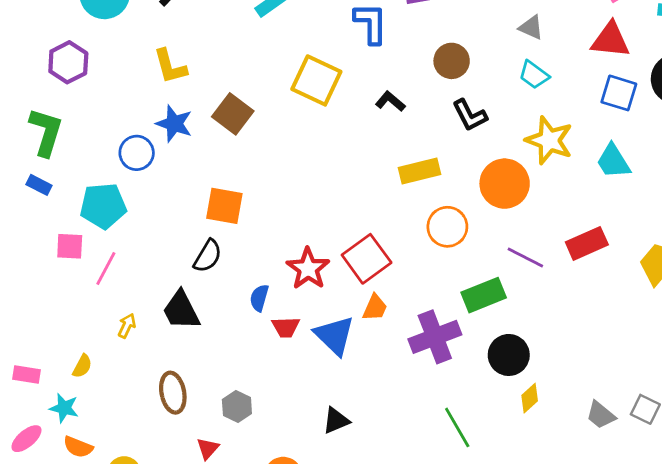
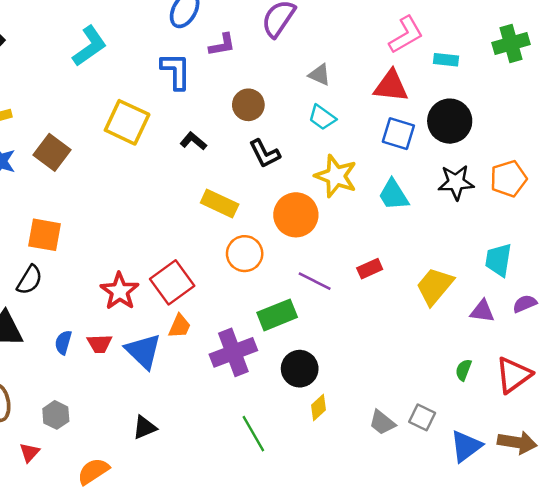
yellow rectangle: (420, 171) -> (220, 204), turned 39
red rectangle: (587, 243) -> (370, 269), size x0.7
blue semicircle: (259, 298) -> (63, 342), moved

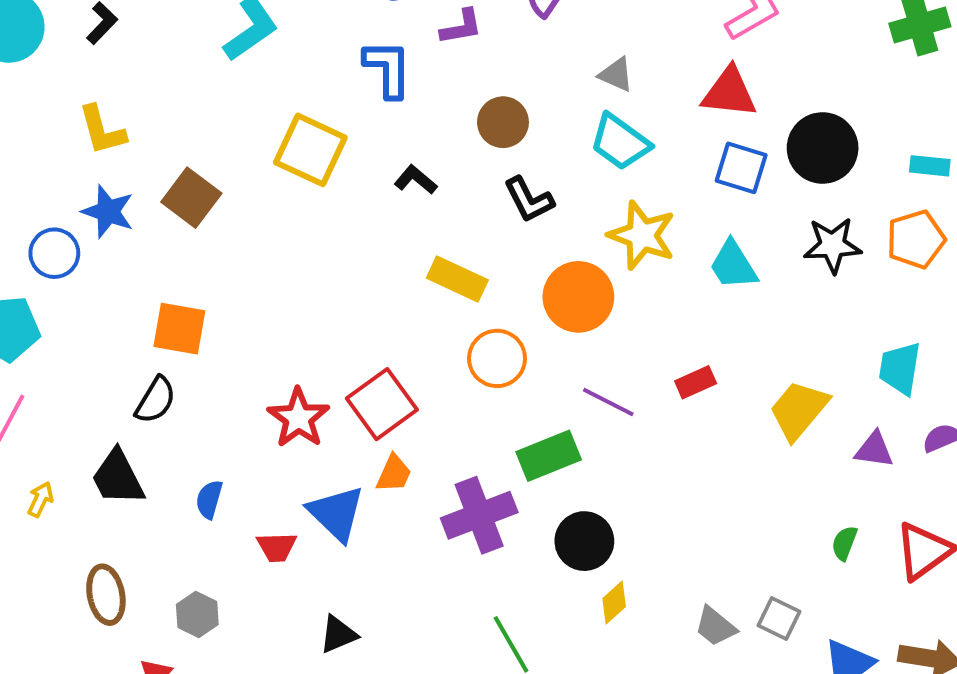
cyan rectangle: (446, 60) -> (930, 166), moved
cyan trapezoid: (322, 117) -> (620, 142), size x1.4
red trapezoid: (100, 344) -> (277, 547), moved

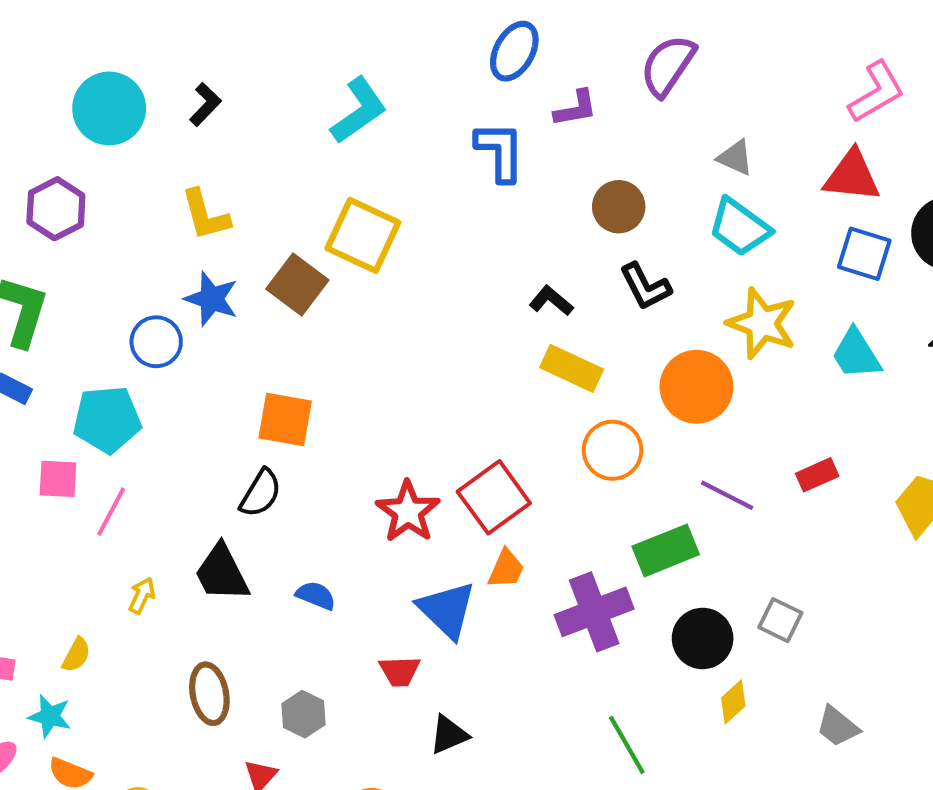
yellow square: (310, 150) -> (363, 235), moved
black L-shape: (416, 180) -> (551, 301), moved
blue semicircle: (209, 499) -> (316, 596), turned 96
red trapezoid: (277, 547) -> (400, 671), moved
gray square: (779, 618) -> (780, 620), moved

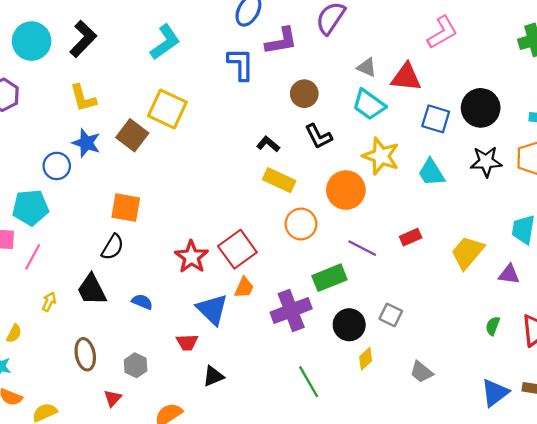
black L-shape: (205, 104) -> (83, 39), size x1.6
purple L-shape: (576, 108) -> (281, 41), size x1.4
red triangle: (852, 176) -> (406, 77), moved

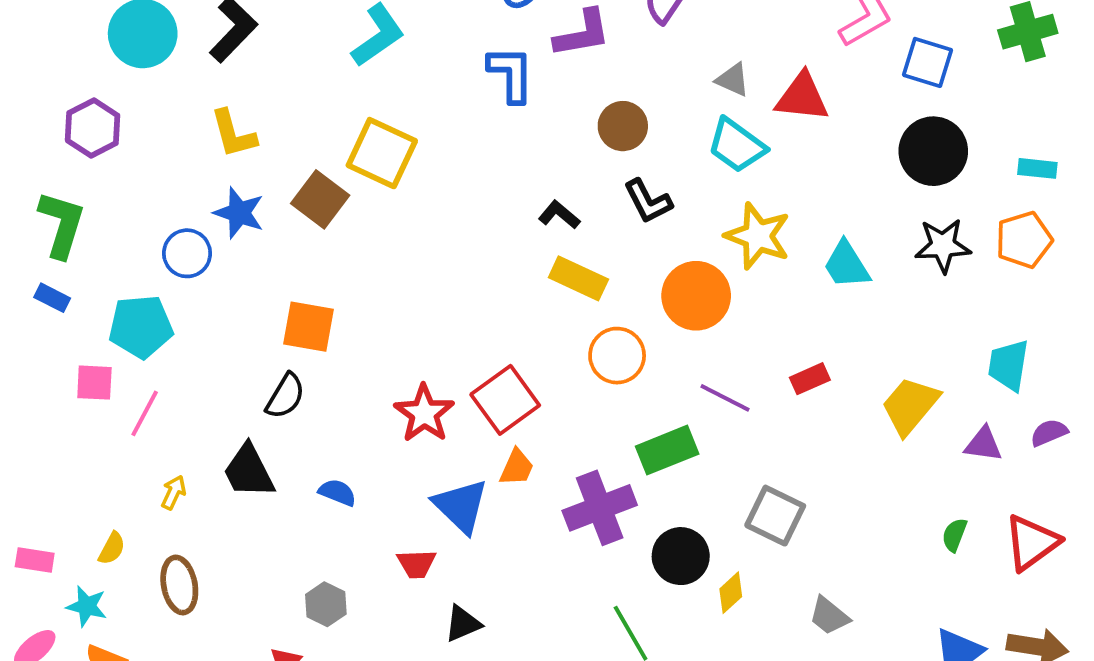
blue square: (436, 119) -> (927, 62), moved
gray square: (391, 315) -> (775, 516), size x1.4
black circle: (349, 325) -> (681, 556), moved
brown ellipse: (85, 354) -> (179, 585), moved

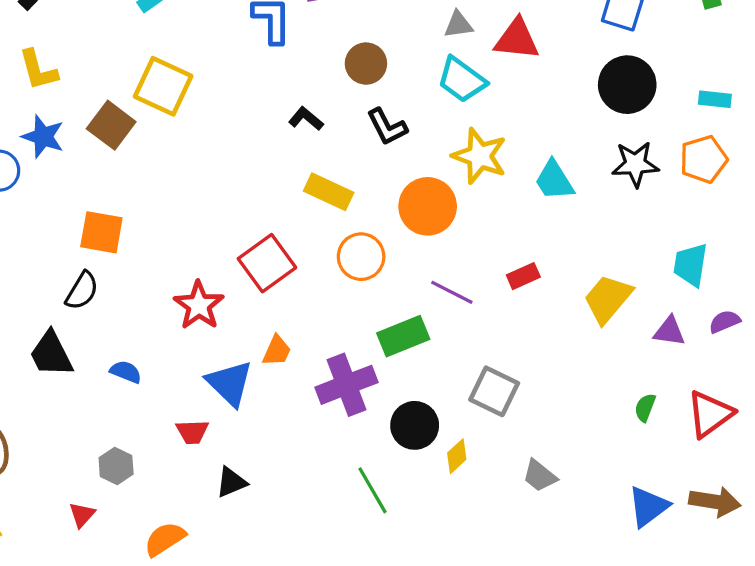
gray triangle: (733, 80) -> (458, 25), turned -32
black L-shape: (559, 215) -> (306, 119), moved
red square: (505, 400) -> (267, 263), moved

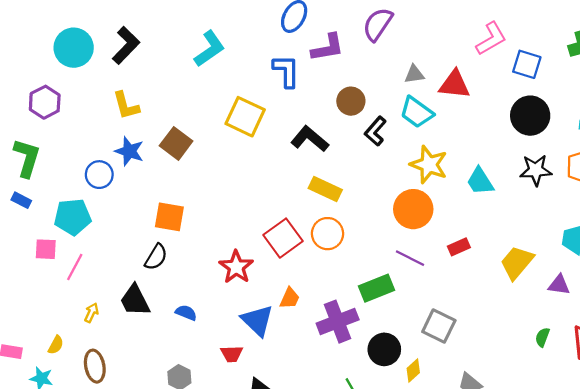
yellow square: (163, 86) -> (245, 117), moved
black L-shape: (306, 119) -> (310, 139), size x1.6
black L-shape: (387, 127) -> (375, 131), moved, turned 68
orange circle: (428, 206) -> (413, 209), moved
orange circle: (361, 257) -> (328, 234), moved

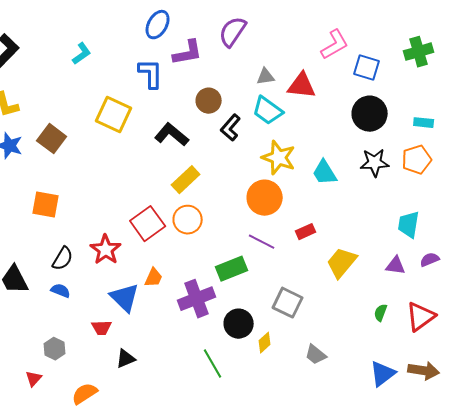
cyan L-shape: (209, 49) -> (82, 54), size x0.7
yellow rectangle: (325, 189) -> (186, 180), turned -68
black semicircle: (156, 257) -> (63, 259), moved
yellow trapezoid: (517, 263) -> (342, 263), moved

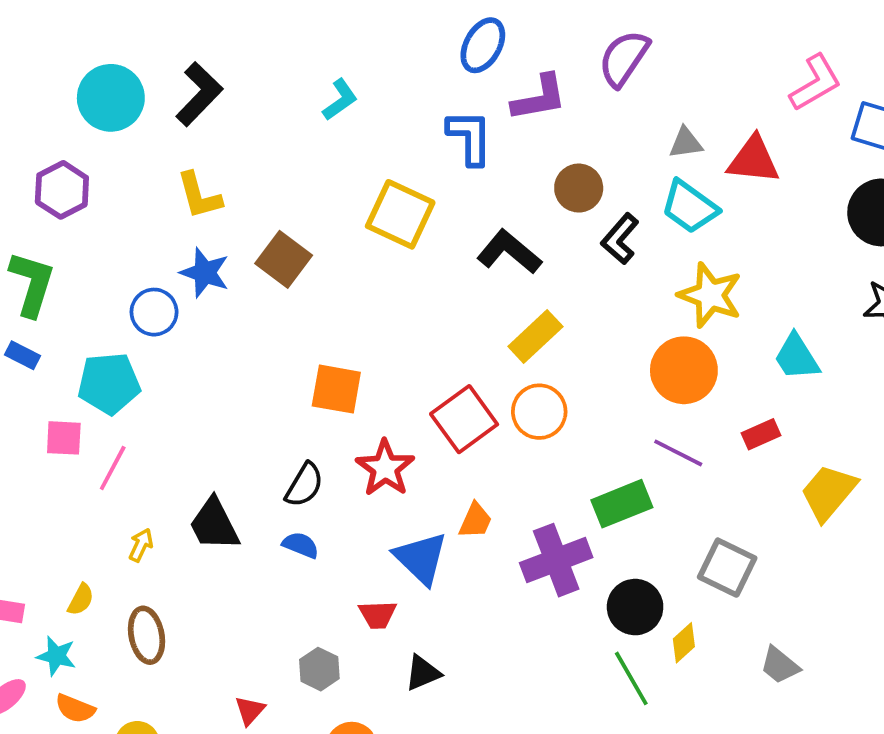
cyan trapezoid: (325, 173) -> (797, 357), moved
orange square: (46, 205) -> (336, 389), moved
gray hexagon: (55, 349) -> (319, 669), moved
green line: (213, 364) -> (631, 678), moved

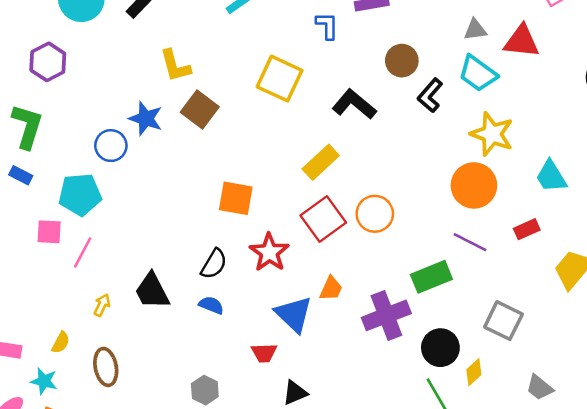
blue L-shape: (470, 137) -> (327, 26), size x0.7
yellow L-shape: (199, 196) -> (175, 66), moved
yellow rectangle: (535, 336) -> (321, 162), moved
gray hexagon: (319, 669) -> (205, 390), moved

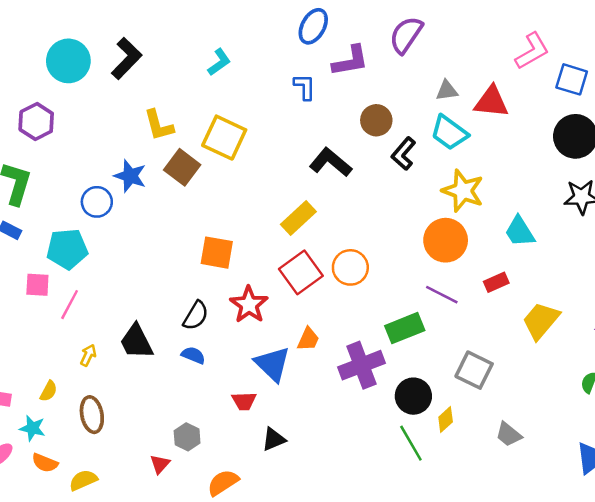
yellow square: (280, 79) -> (224, 138), moved

